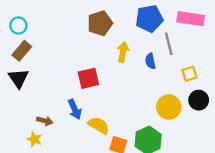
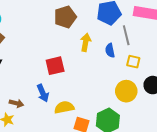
yellow square: (189, 74) -> (133, 62), moved, turned 32
yellow semicircle: (99, 125) -> (64, 107), turned -42

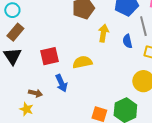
red square: (55, 66) -> (49, 56), moved
yellow semicircle: (64, 107) -> (82, 62), moved

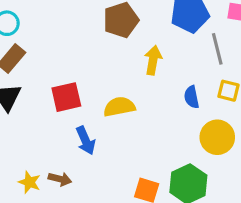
blue semicircle: (127, 41) -> (192, 97), moved
brown arrow: (35, 93) -> (60, 179), moved

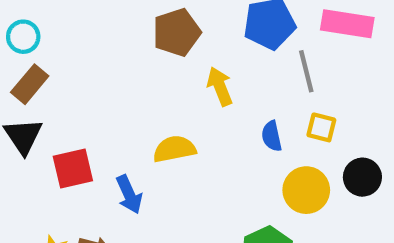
yellow arrow: (153, 60) -> (220, 86), turned -32
red square: (66, 97) -> (73, 168), moved

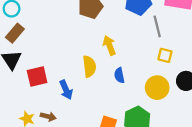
yellow arrow: (220, 86) -> (109, 45), moved
blue semicircle: (272, 136) -> (119, 75), moved
yellow semicircle: (174, 149) -> (89, 66), turned 95

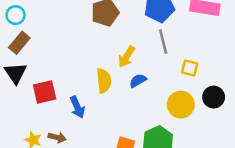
gray line: (157, 26) -> (163, 42), moved
yellow arrow: (109, 45) -> (127, 57), turned -126
blue semicircle: (119, 75) -> (138, 81), moved, turned 72

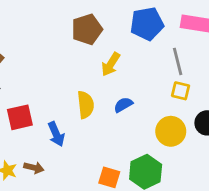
gray line: (163, 42) -> (178, 61), moved
yellow arrow: (127, 57) -> (111, 64), moved

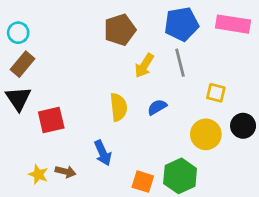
gray line: (178, 61) -> (180, 63), moved
blue arrow: (56, 134) -> (103, 153), moved

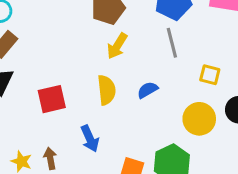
yellow arrow: (144, 66) -> (117, 46), moved
red square: (51, 120) -> (52, 99), moved
brown arrow: (65, 172) -> (50, 158), turned -114

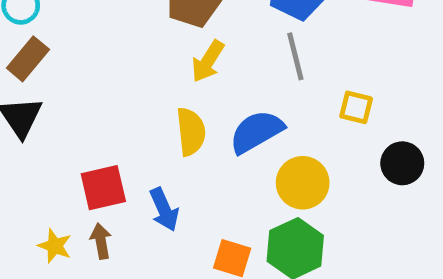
blue semicircle: (148, 90) -> (256, 132), size x1.6
red square: (52, 99) -> (103, 188), moved
yellow circle: (199, 119) -> (303, 183), moved

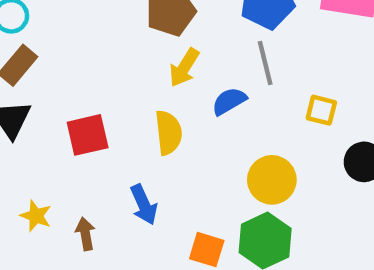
blue semicircle: (256, 132) -> (229, 101), moved, size x0.7
red square: (103, 188) -> (88, 135), moved
yellow star: (55, 246) -> (36, 216), moved

